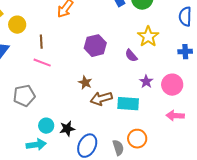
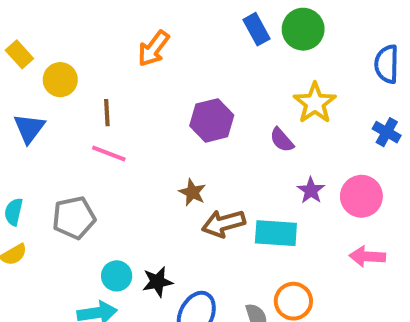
blue cross: (185, 52) -> (387, 132), turned 32

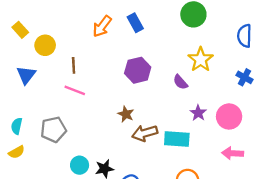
blue rectangle: (256, 29) -> (135, 23), moved

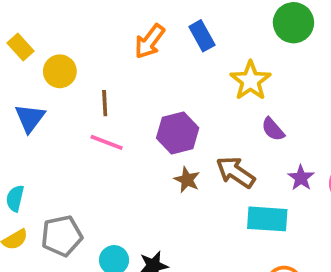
yellow star: (201, 60) -> (250, 81), moved
purple hexagon: (138, 70) -> (178, 133), moved
gray pentagon: (53, 130) -> (62, 236), moved
brown arrow: (145, 133) -> (236, 172), moved, turned 50

